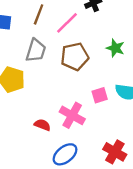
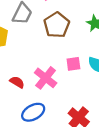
brown pentagon: (75, 57) -> (57, 25), turned -30

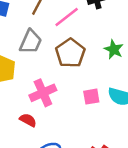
pink cross: (46, 78) -> (43, 93), moved, turned 30

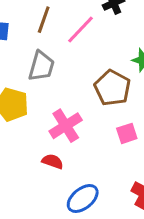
brown pentagon: (70, 53) -> (112, 88), moved
pink square: (91, 97) -> (127, 133), moved

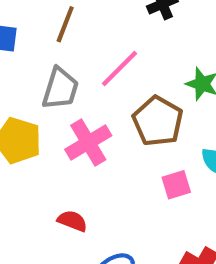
pink line: (81, 30) -> (119, 69), moved
pink cross: (66, 126) -> (88, 142), moved

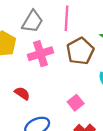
pink line: (119, 69) -> (66, 18), turned -55
pink square: (176, 185) -> (76, 103), moved, turned -35

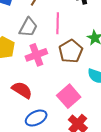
red semicircle: (22, 93) -> (22, 90), size x1.5
pink square: (76, 103) -> (69, 96), size x1.6

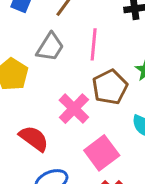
pink cross: (36, 55) -> (74, 109), moved, turned -30

